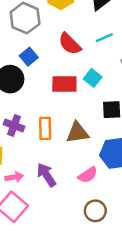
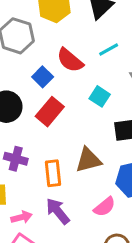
blue square: (29, 57) -> (43, 77), moved
red rectangle: (64, 84) -> (50, 112), moved, turned -45
orange rectangle: (45, 128) -> (53, 173), moved

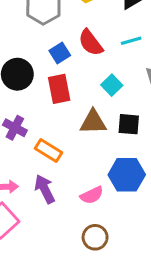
red rectangle: (50, 112) -> (59, 89), turned -64
brown triangle: (88, 160) -> (93, 122), moved
orange rectangle: (53, 173) -> (48, 150), turned -65

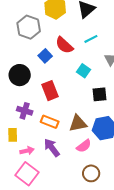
red rectangle: (59, 89) -> (50, 91), moved
brown triangle: (93, 122) -> (78, 123), moved

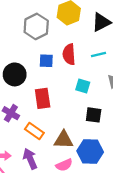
red semicircle: (64, 45) -> (69, 54), turned 30
blue square: (45, 56) -> (46, 61), turned 32
cyan square: (83, 71) -> (83, 86), turned -32

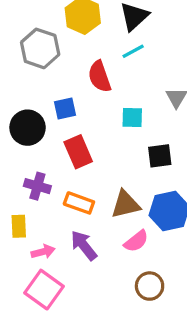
cyan line: (98, 55) -> (133, 51), moved
blue square: (46, 61) -> (65, 109), moved

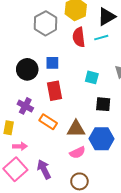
red semicircle: (100, 77) -> (79, 37), moved
purple arrow: (84, 245) -> (44, 169), moved

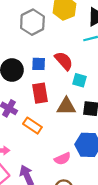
red semicircle: (79, 37) -> (64, 61), moved, turned 144
brown triangle: (76, 129) -> (66, 106), moved

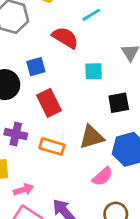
red semicircle: (64, 61) -> (65, 38), moved
brown triangle: (66, 106) -> (92, 137), moved

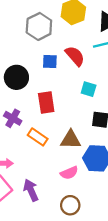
blue square: (36, 67) -> (50, 62), moved

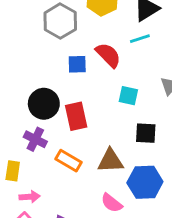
black circle: (16, 77) -> (44, 104), moved
pink semicircle: (69, 173) -> (112, 203), turned 66

